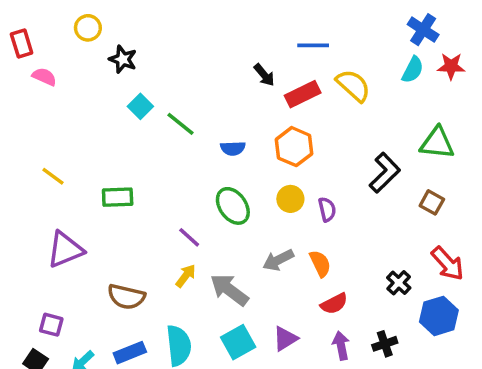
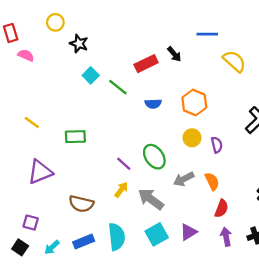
red rectangle: (303, 94) -> (146, 64), moved
green ellipse: (233, 206) -> (154, 157), moved
red semicircle: (334, 304) -> (221, 208), turned -42

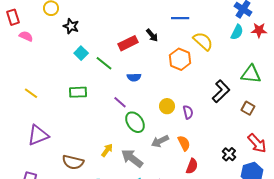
orange hexagon: (194, 102) -> (180, 59), moved
green rectangle: (75, 137) -> (78, 92), moved
purple line: (124, 164) -> (120, 102), moved

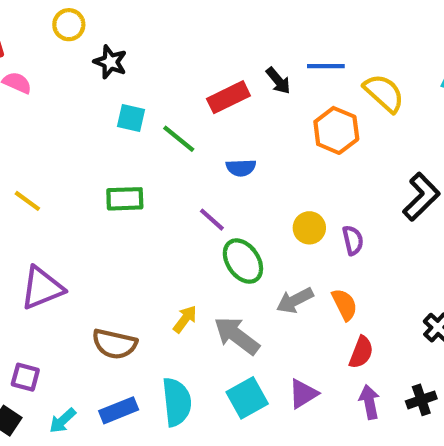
blue line: (180, 18) -> (326, 66), moved
cyan square: (81, 53) -> (131, 118), turned -32

